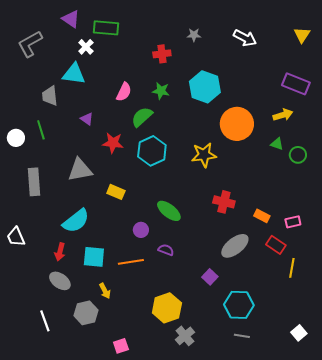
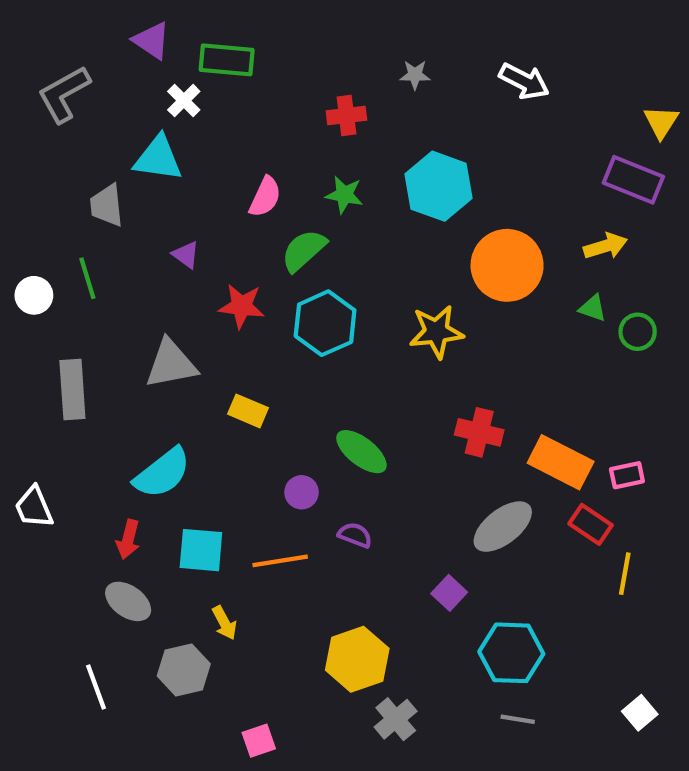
yellow triangle: (302, 35) -> (661, 122), moved
orange rectangle: (262, 216) -> (561, 462), size x1.8

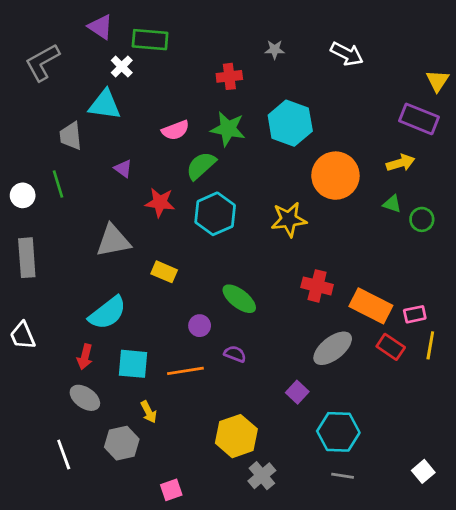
green star: (344, 195) -> (228, 129), size x1.4
pink semicircle: (265, 197) -> (176, 130), turned 44
gray rectangle: (72, 390) -> (27, 258), moved
yellow line: (625, 574) -> (430, 345), moved

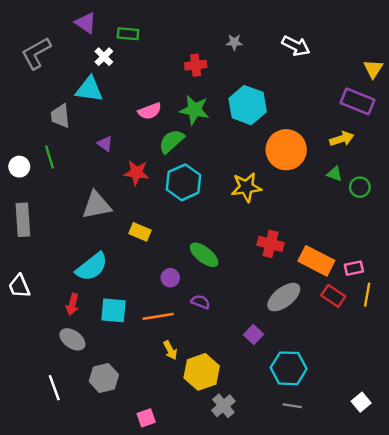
green rectangle: (150, 40) -> (128, 34), size x0.7
yellow arrow: (149, 412) -> (170, 350), moved

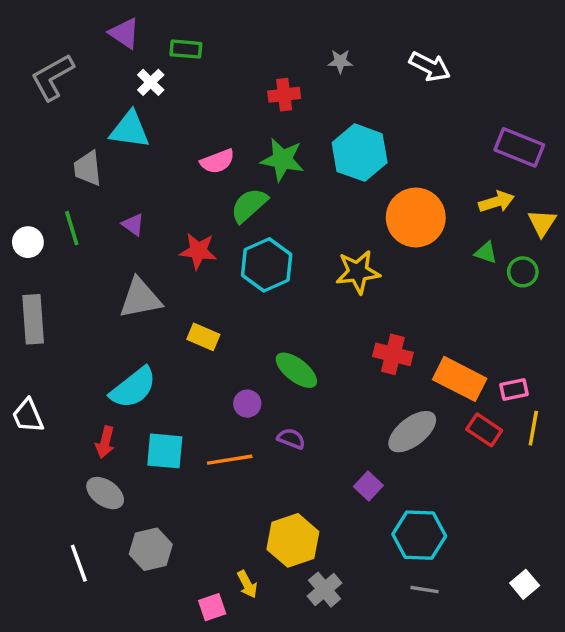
yellow triangle: (373, 69) -> (542, 223), moved
purple triangle: (105, 144) -> (133, 225), moved
yellow arrow: (170, 350) -> (247, 584), moved

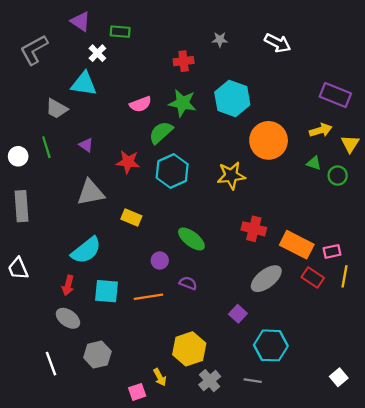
gray trapezoid: (88, 168) -> (57, 109), turned -55
gray line: (425, 590) -> (253, 381), moved

